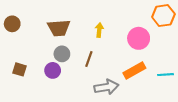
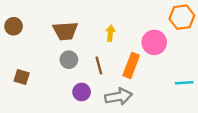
brown line: (89, 59) -> (99, 65), turned -35
purple circle: (53, 70) -> (82, 92), moved
orange rectangle: (134, 70) -> (131, 65), moved, turned -40

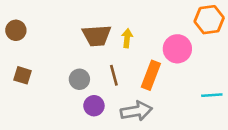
brown trapezoid: (65, 31) -> (97, 36), moved
gray circle: (69, 60) -> (79, 79), moved
brown square: (22, 77) -> (23, 75), moved

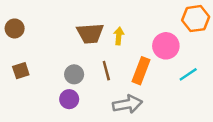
brown square: (23, 75) -> (21, 71), turned -35
cyan line: (212, 95) -> (188, 74), moved, turned -30
purple circle: (94, 106) -> (69, 99), moved

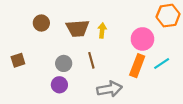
brown circle: (15, 28) -> (41, 23), moved
orange rectangle: (141, 71) -> (137, 66), moved

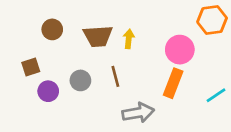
brown square: (18, 60) -> (31, 67), moved
cyan line: (162, 63) -> (216, 95), moved
purple circle: (59, 85) -> (48, 91), moved

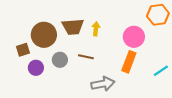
brown circle: (52, 29) -> (44, 35), moved, size x1.6
brown line: (115, 76) -> (86, 57), turned -63

